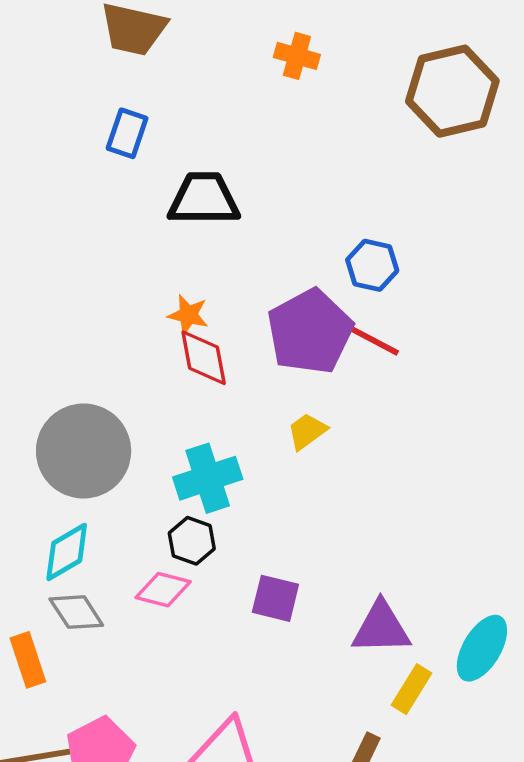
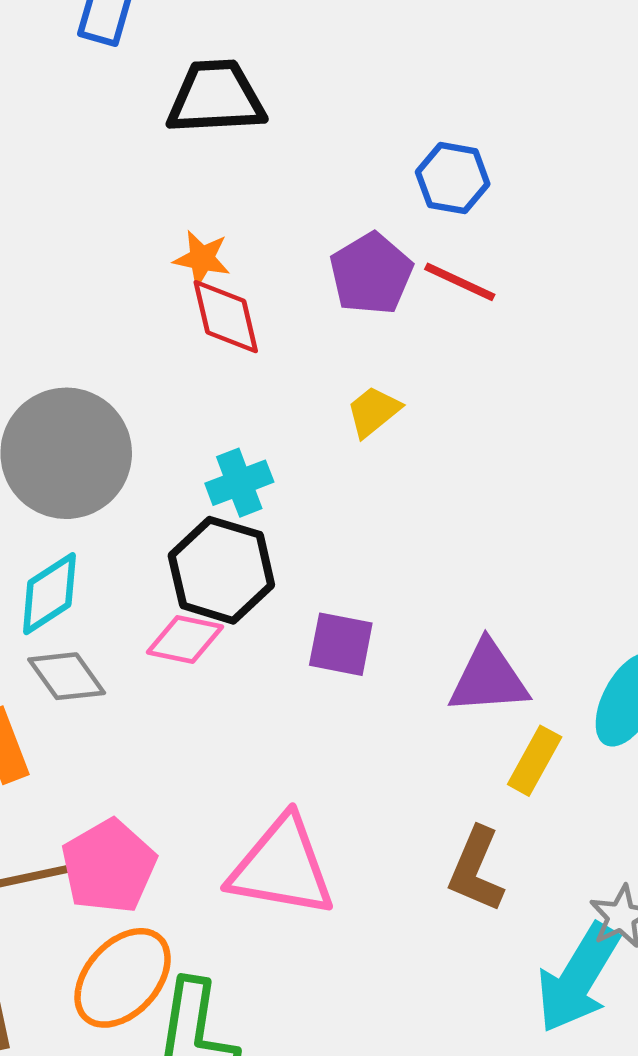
purple pentagon: (310, 332) -> (371, 274), size x0.7
cyan cross: (208, 478) -> (239, 483), size x0.7
black hexagon: (192, 541) -> (221, 570), size x1.6

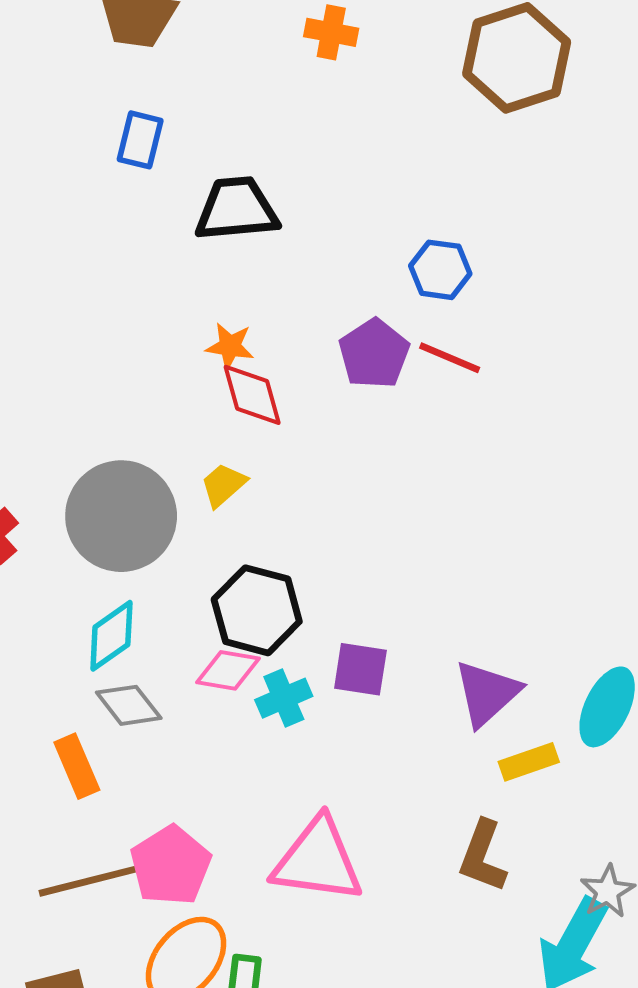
yellow trapezoid: (373, 412) -> (223, 485), moved
cyan cross: (239, 483) -> (284, 698), moved
purple triangle: (489, 678) -> (487, 693), turned -36
yellow rectangle: (535, 761) -> (529, 762), turned 44

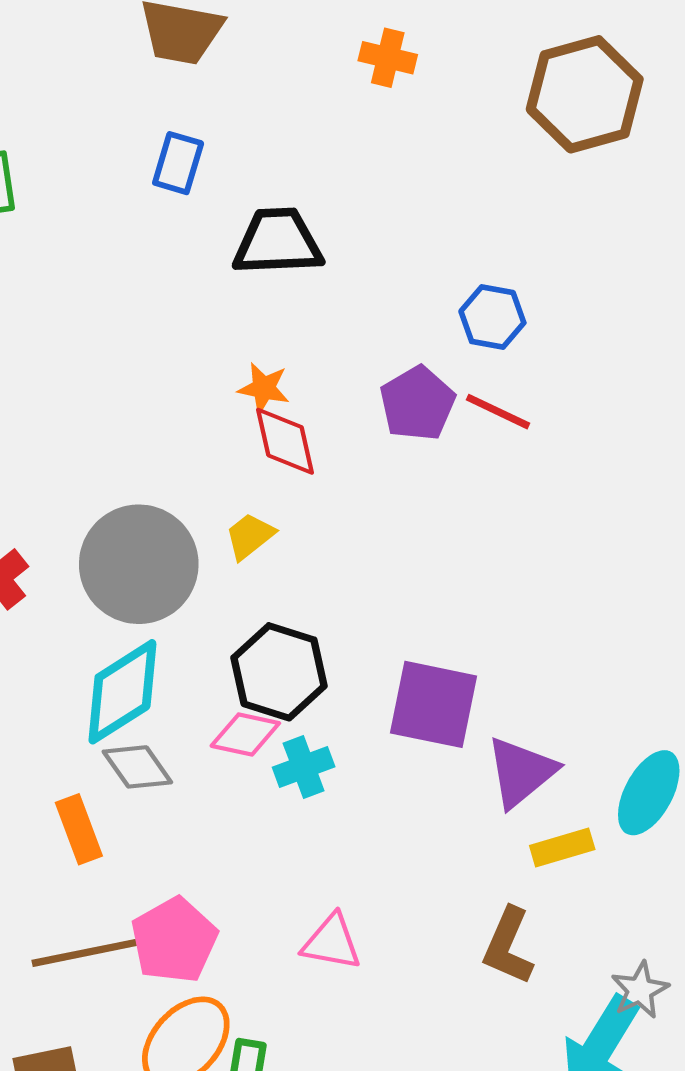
cyan diamond: (111, 636) -> (122, 692), size x1.4
purple square: (360, 669) -> (433, 704), moved, size x1.5
pink triangle: (318, 860) -> (332, 942), size x0.6

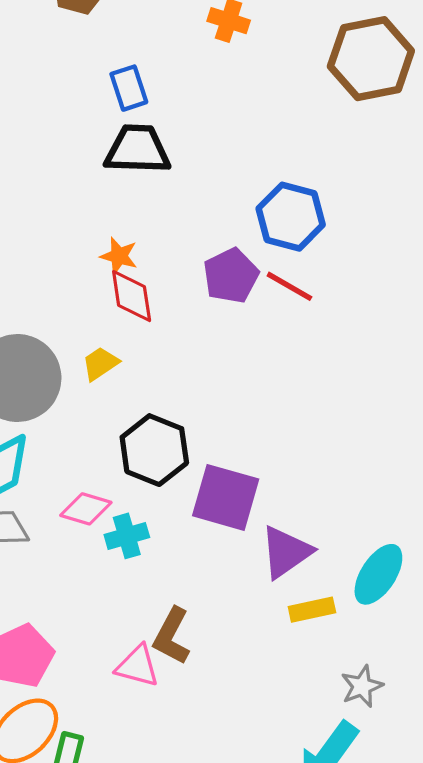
blue rectangle: (178, 163) -> (129, 88), moved, turned -39
blue hexagon: (492, 317) -> (291, 217), size x1.4
black hexagon: (279, 672) -> (154, 450), moved
brown L-shape: (508, 946) -> (172, 636), moved
gray star: (640, 990) -> (362, 686), moved

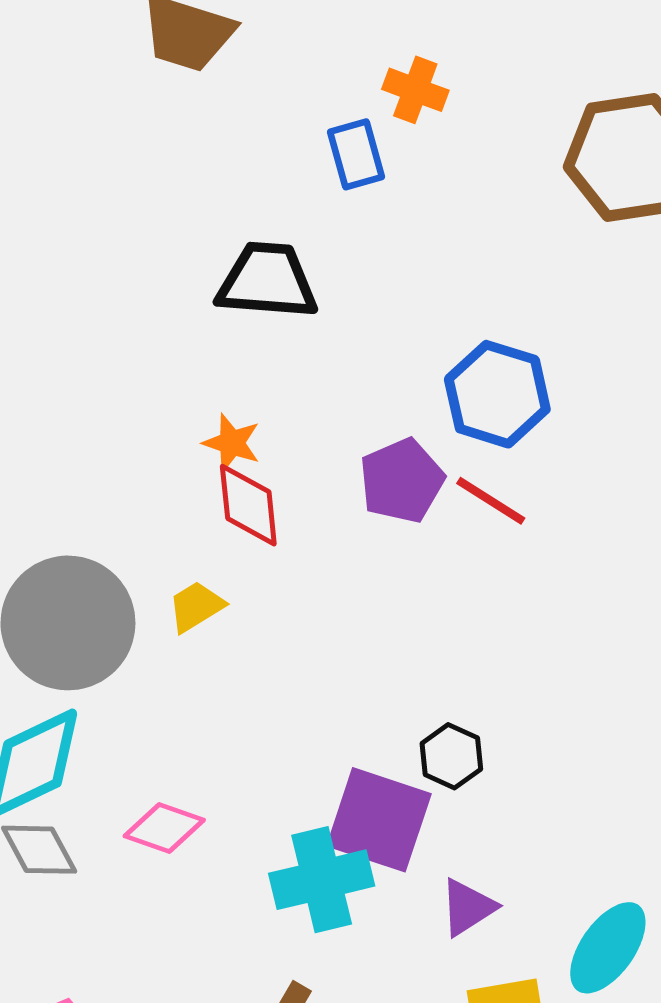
blue rectangle: (129, 88) -> (356, 154), moved
black hexagon: (154, 450) -> (451, 756), moved, size x0.6
cyan cross: (127, 536) -> (322, 880), moved, size x1.5
purple triangle: (286, 552) -> (468, 907), size x0.7

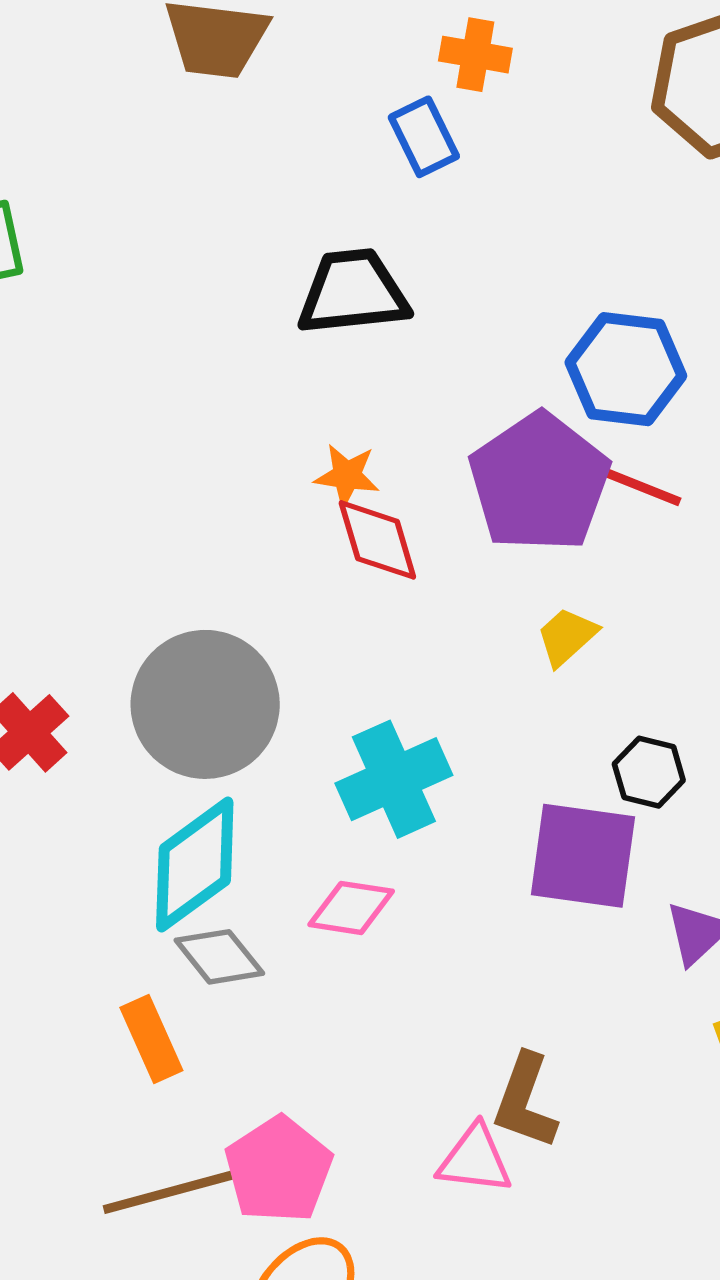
purple pentagon: (402, 481) -> (539, 482), size x1.5
yellow trapezoid: (196, 607) -> (567, 637), moved
cyan cross: (322, 880) -> (394, 779), moved

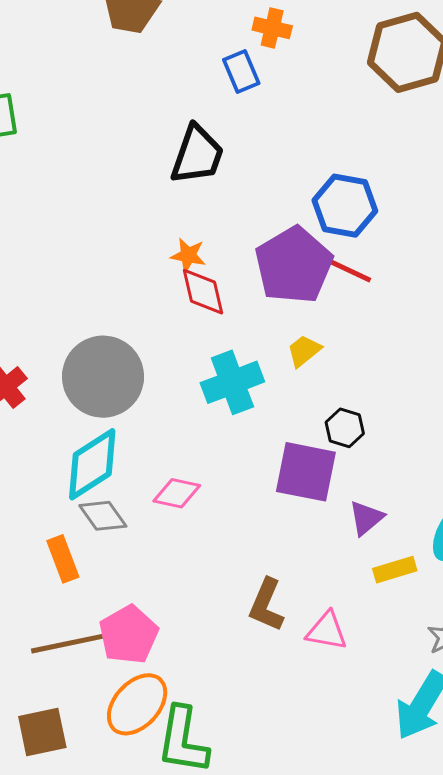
black trapezoid: (353, 292) -> (197, 155), turned 112
cyan cross: (394, 779) -> (232, 382), moved
pink triangle: (475, 1160) -> (327, 631), moved

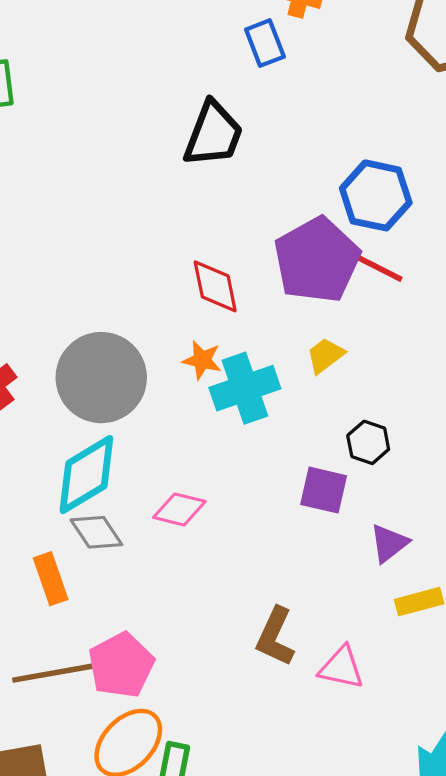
orange star: (188, 255) -> (202, 360), moved
purple square: (306, 472) -> (324, 490), size x0.7

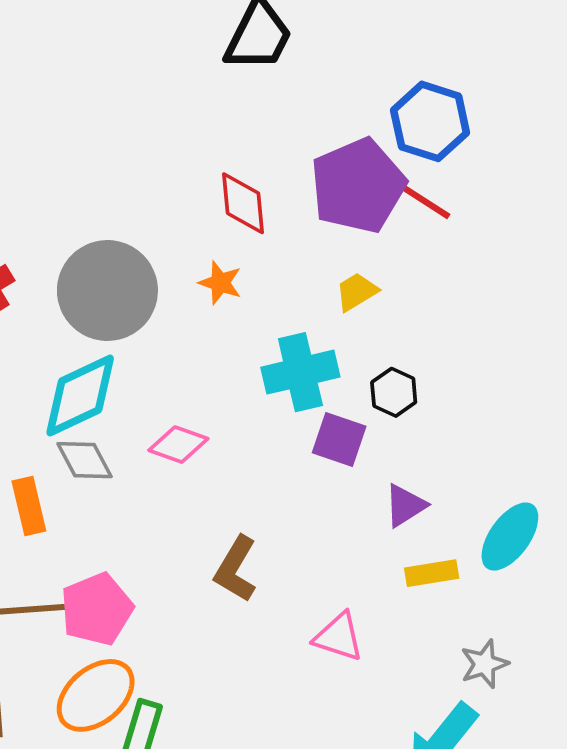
cyan cross: (245, 388) -> (300, 372), moved
brown L-shape: (275, 637) -> (236, 569), moved

